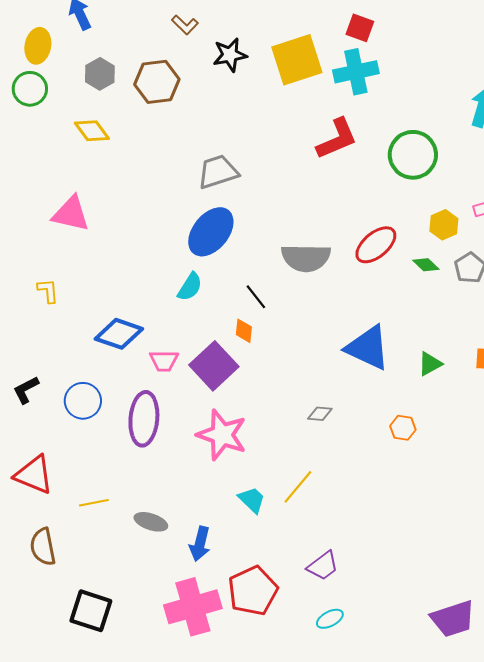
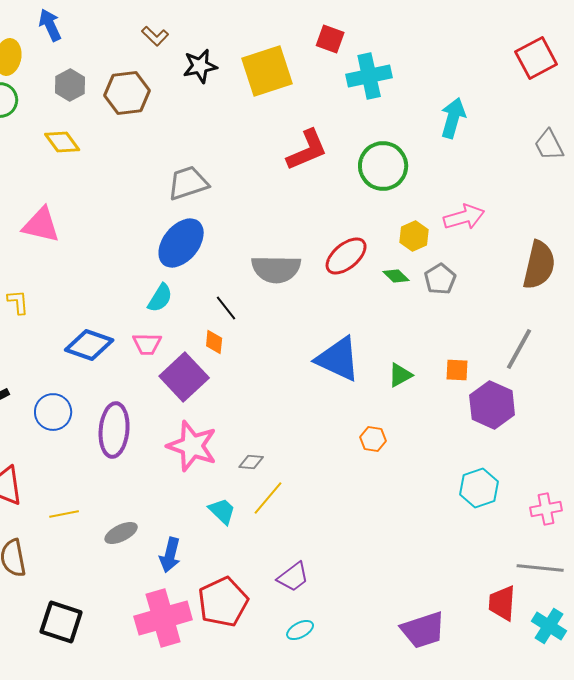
cyan cross: (356, 72) -> (369, 76), moved
pink trapezoid: (164, 361) -> (147, 344), moved
gray diamond: (320, 414) -> (251, 462), moved
gray ellipse: (151, 522) -> (121, 533), turned -44

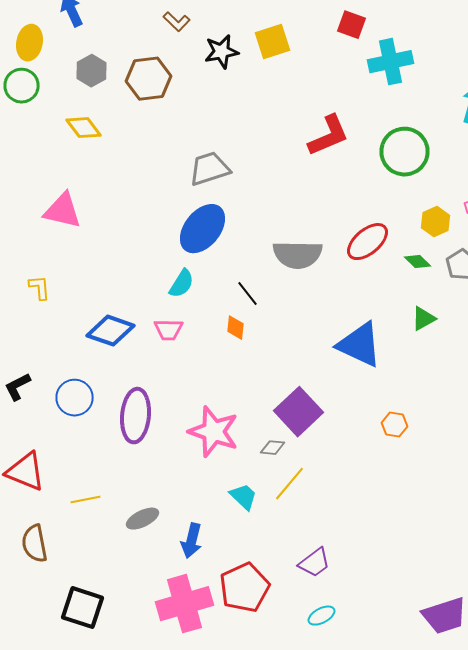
yellow square: (267, 71) -> (272, 42), moved, size x0.7
green triangle: (400, 375) -> (424, 319), moved
purple square: (184, 377) -> (298, 412), moved

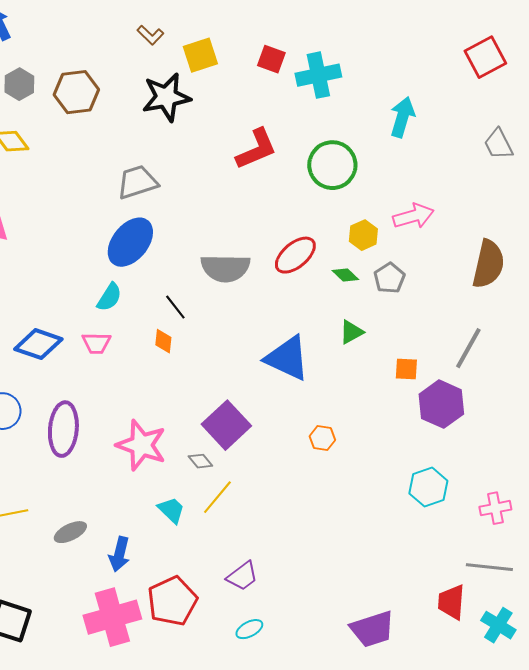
brown L-shape: (176, 22) -> (150, 35), moved
red square: (352, 25) -> (271, 59), moved
black star: (222, 52) -> (166, 97), moved, size x1.4
gray diamond: (272, 448) -> (200, 461), turned 45

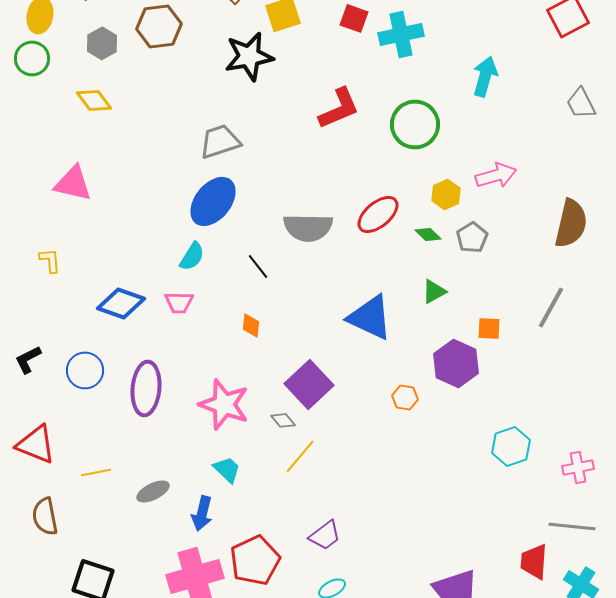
brown hexagon: (76, 92) -> (159, 26), moved
orange diamond: (163, 341) -> (251, 325), moved
purple hexagon: (441, 404) -> (456, 363), moved
cyan trapezoid: (171, 510) -> (227, 469), moved

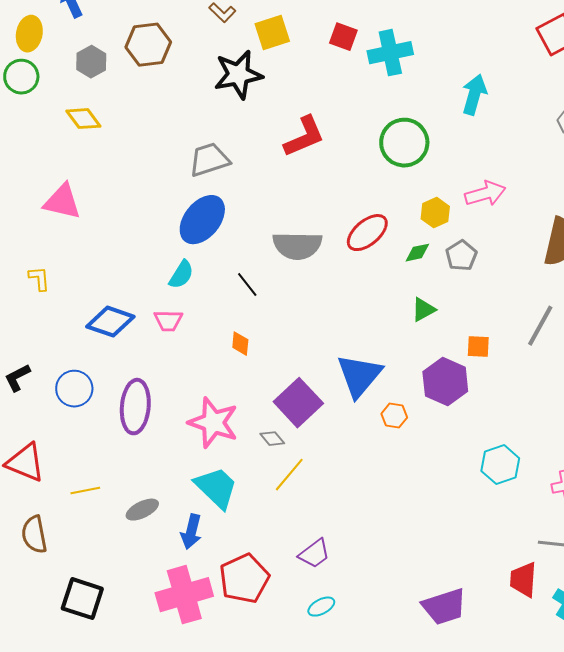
red L-shape: (339, 108) -> (304, 137), moved
green diamond: (428, 234) -> (417, 253), turned -56
blue triangle: (370, 317) -> (359, 376), moved, turned 45
cyan trapezoid: (227, 469) -> (216, 488), size x1.6

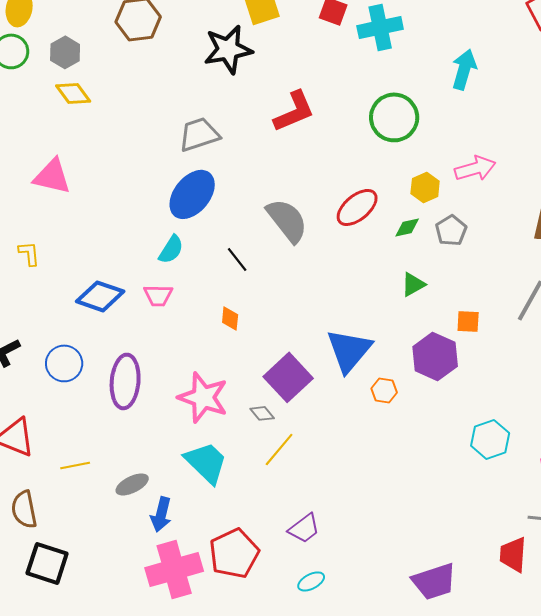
gray hexagon: (91, 62) -> (65, 52), moved
gray semicircle: (297, 246) -> (287, 220), turned -129
blue arrow: (191, 532) -> (161, 514), moved
black square: (82, 599) -> (47, 563), moved

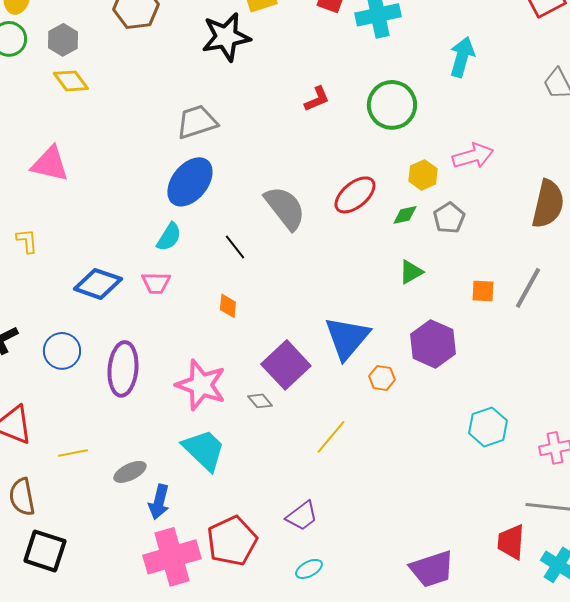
red L-shape: (294, 111) -> (317, 99), moved, size x0.6
orange square: (468, 321) -> (483, 291), moved
yellow line: (279, 449) -> (331, 437), moved

